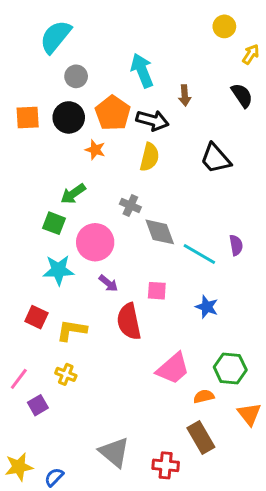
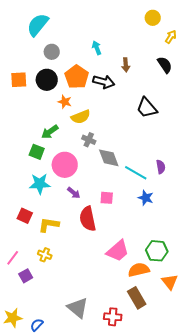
cyan arrow: (142, 70) -> (97, 48), size x0.6
yellow semicircle: (149, 157) -> (81, 117), moved, turned 54
blue star: (207, 307) -> (146, 198), moved
orange semicircle: (204, 396) -> (139, 270), size x1.5

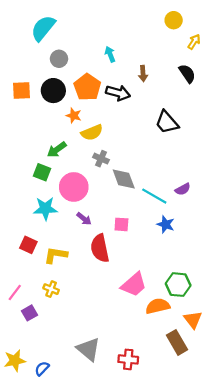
purple semicircle: (161, 167) -> (183, 189), turned 72
brown rectangle: (137, 298) -> (177, 342), moved

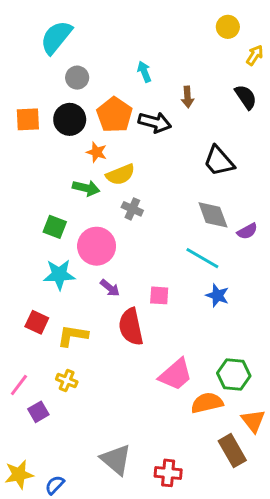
green arrow: (57, 150) -> (86, 188), moved, turned -132
gray diamond: (124, 179) -> (213, 215), moved
purple semicircle: (183, 189) -> (247, 231), moved

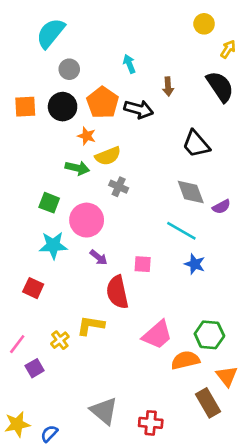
black semicircle: (246, 97) -> (220, 87), size x1.4
yellow L-shape: (73, 336) -> (91, 325), moved
yellow cross: (67, 380) -> (60, 340), turned 30

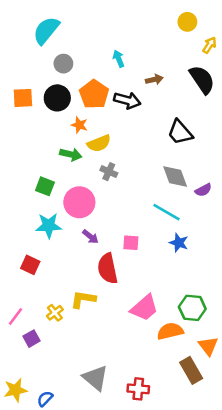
brown arrow: (168, 87) -> (154, 80), turned -98

